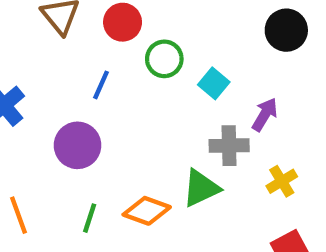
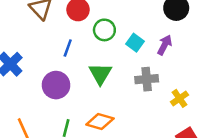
purple arrow: (265, 115) -> (165, 45), moved
green triangle: (201, 188) -> (100, 74), moved, turned -30

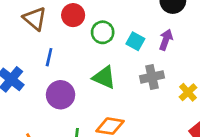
blue line: (68, 48) -> (49, 57), moved
green triangle: (100, 74) -> (104, 77), turned -30

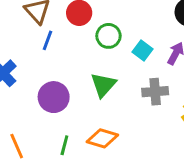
blue line: (49, 57) -> (48, 40), moved
green triangle: (104, 77) -> (103, 85), turned 40

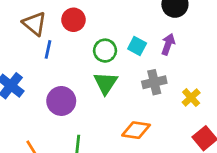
green circle: (108, 36) -> (105, 51), moved
orange diamond: (102, 138) -> (136, 130), moved

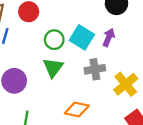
cyan square: (137, 46) -> (82, 37), size x1.5
yellow cross: (191, 98) -> (126, 84), size x1.5

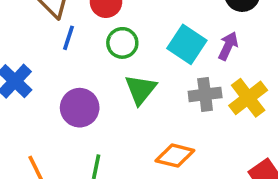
green circle: (54, 40) -> (122, 43), moved
yellow cross: (126, 84) -> (248, 98), moved

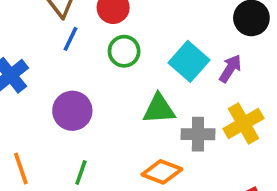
green triangle: (141, 89) -> (159, 109), moved, turned 40
gray cross: (205, 94) -> (198, 134), moved

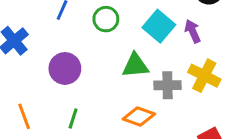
purple arrow: (230, 69) -> (193, 31), turned -55
yellow cross: (243, 123) -> (204, 76), turned -32

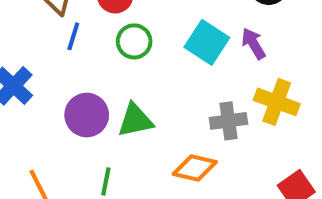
green triangle: (135, 65) -> (135, 120), moved

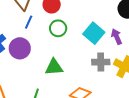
purple circle: (87, 115) -> (20, 48), moved
gray cross: (228, 121) -> (101, 62), moved

